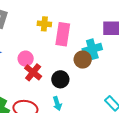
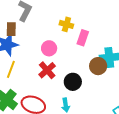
pink rectangle: (63, 34) -> (83, 38), size x0.7
pink circle: (26, 59) -> (49, 48), moved

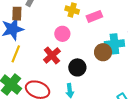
pink rectangle: (83, 38) -> (94, 16), moved, turned 49
pink circle: (49, 48) -> (62, 34), moved

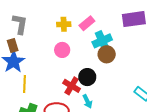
cyan cross: (114, 44) -> (102, 41), moved
red cross: (52, 55) -> (72, 86), moved

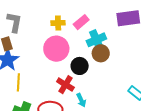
pink circle: (62, 50) -> (56, 49), size x1.6
black circle: (87, 77) -> (80, 66), moved

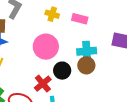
pink rectangle: (81, 22) -> (80, 19), moved, turned 35
yellow cross: (58, 23) -> (52, 14), moved

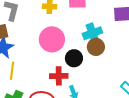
red cross: (43, 84) -> (59, 76), turned -36

